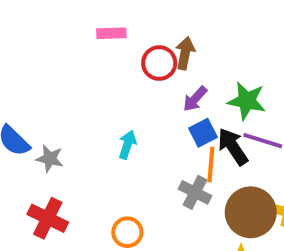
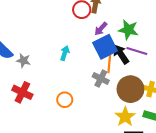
blue square: (203, 133) -> (105, 47), size x1.6

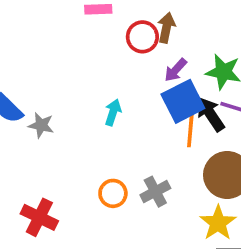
gray cross: (101, 79) -> (155, 192), moved, turned 35
red cross: (22, 92) -> (39, 217), moved

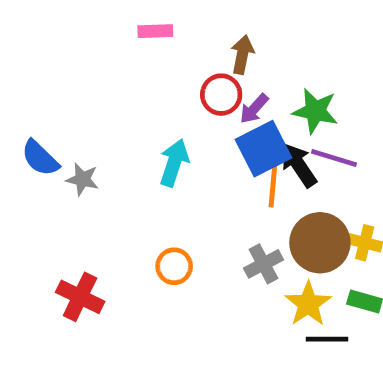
red circle: (142, 37) -> (221, 95), moved
cyan arrow: (113, 112) -> (174, 163), size x1.4
gray cross: (155, 192) -> (263, 264), moved

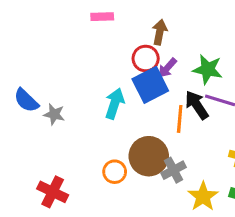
blue square: (263, 149) -> (150, 85), moved
brown circle: (320, 243) -> (149, 156), moved

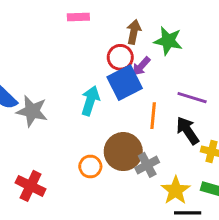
green star: (208, 69) -> (168, 41), moved
black arrow: (197, 105) -> (188, 131), moved
gray star: (54, 114) -> (32, 111), size x1.5

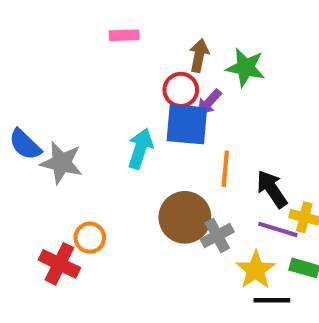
blue square: (125, 83) -> (187, 124), turned 32
purple line: (192, 98) -> (278, 229), moved
orange circle: (90, 166) -> (90, 238), moved

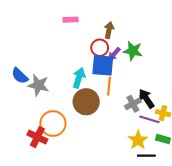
green star: (246, 68) -> (133, 51), moved
orange line: (225, 169) -> (109, 86), moved
brown circle: (185, 217) -> (86, 102), moved
gray cross: (217, 236) -> (133, 104), moved
orange circle: (90, 238) -> (53, 124), size x1.6

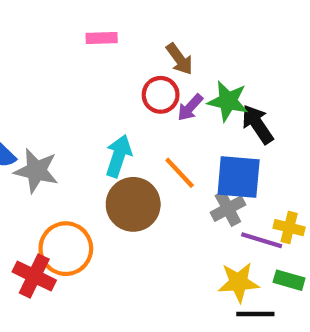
brown arrow: (109, 30) -> (180, 59), turned 133
blue square: (103, 65) -> (239, 177), moved
orange line: (109, 86) -> (180, 173), turned -48
black arrow: (146, 99) -> (257, 124), moved
yellow star: (138, 140) -> (239, 282), turned 30

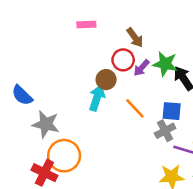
gray star: (36, 171) -> (46, 124), moved
blue square: (239, 177) -> (172, 111), size x0.7
brown circle: (133, 204) -> (106, 80), moved, size x0.6

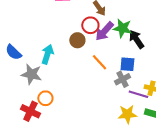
purple arrow: (141, 68) -> (104, 31), size x1.5
cyan arrow: (97, 98) -> (47, 54), moved
orange circle: (64, 156) -> (45, 98), size x0.6

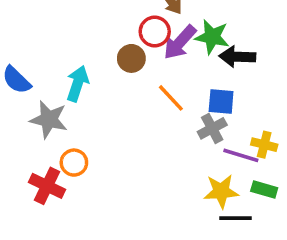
black arrow: (136, 39) -> (237, 57), turned -54

